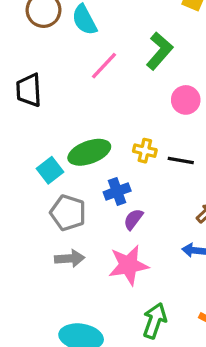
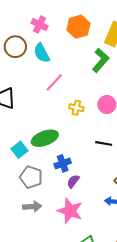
green L-shape: (160, 51) -> (101, 60), moved
yellow cross: (145, 151) -> (76, 108), moved
pink star: (129, 265) -> (70, 211), turned 30

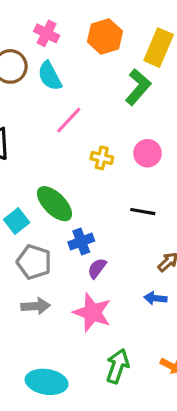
green ellipse: (45, 138) -> (54, 204), turned 65

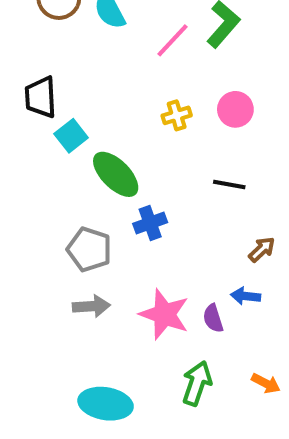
pink line: (69, 120) -> (173, 40), moved
yellow cross: (102, 158) -> (177, 115), turned -30
cyan square: (17, 221) -> (71, 136), moved
purple semicircle: (97, 268) -> (213, 318), moved, turned -55

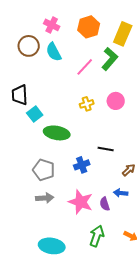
green ellipse: (116, 174) -> (57, 133), turned -35
black line: (229, 184) -> (106, 149), moved
blue cross: (150, 223) -> (82, 165), moved

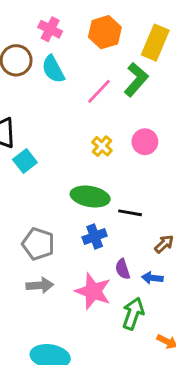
yellow cross: (87, 104) -> (102, 146), turned -32
green ellipse: (57, 133) -> (90, 197), moved
purple semicircle: (105, 204) -> (123, 269), moved
green arrow: (97, 236) -> (133, 313), moved

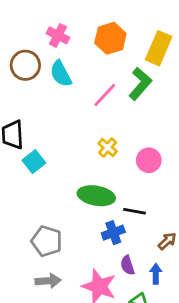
pink circle: (145, 142) -> (149, 160), moved
blue cross: (95, 236) -> (113, 233), moved
blue arrow: (152, 278) -> (156, 274), turned 84

